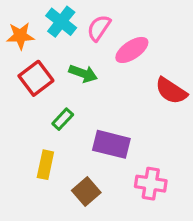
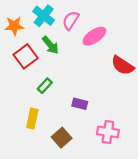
green arrow: (83, 74) -> (50, 45), moved, turned 30
purple rectangle: (111, 144) -> (80, 104), size x0.6

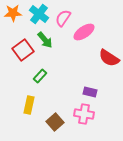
orange star: (14, 26) -> (13, 13), moved
purple rectangle: (80, 104) -> (90, 92), moved
pink cross: (108, 132) -> (84, 114), moved

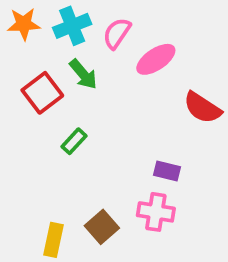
cyan cross: (39, 14) -> (72, 26), turned 30
yellow rectangle: (29, 105) -> (54, 240), moved

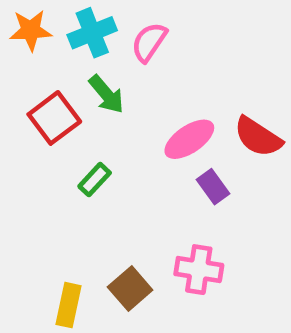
pink ellipse: (156, 59) -> (189, 139), moved
purple rectangle: (167, 171) -> (213, 187), moved, turned 40

